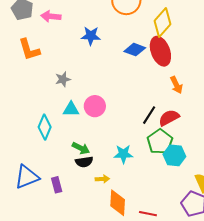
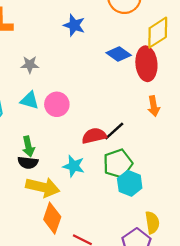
red semicircle: (169, 118) -> (94, 136), moved
green arrow: (81, 148) -> (28, 146), turned 36
yellow arrow: (102, 179) -> (43, 187), size x2.0

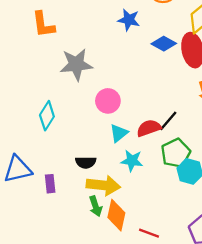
blue star: (74, 25) -> (129, 20), moved
gray star: (30, 65) -> (76, 64), size x1.8
cyan triangle: (30, 100) -> (119, 133), moved, turned -48
green arrow: (28, 146) -> (96, 206), moved

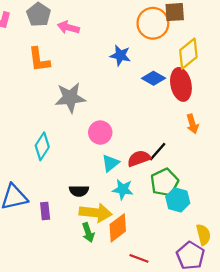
orange diamond: (116, 215) -> (118, 228), moved, turned 40

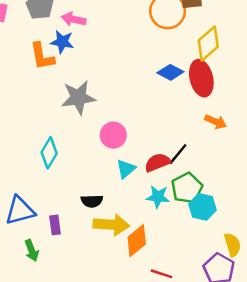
blue star: (120, 55) -> (62, 42), moved
orange arrow: (192, 124) -> (216, 122), turned -48
cyan star: (123, 189) -> (158, 197), moved
green arrow: (88, 233) -> (32, 251), moved

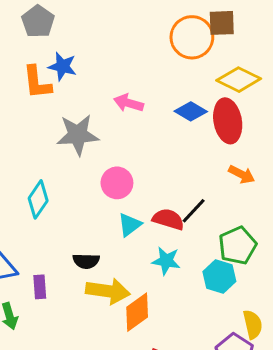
pink arrow: (73, 19) -> (129, 103), moved
yellow diamond: (208, 44) -> (239, 80), turned 64
red semicircle: (157, 162) -> (168, 219), turned 35
green pentagon: (187, 188) -> (238, 246), moved

